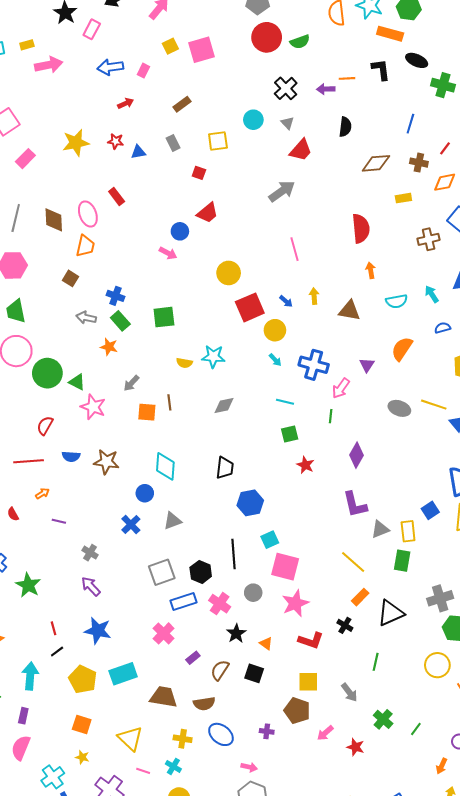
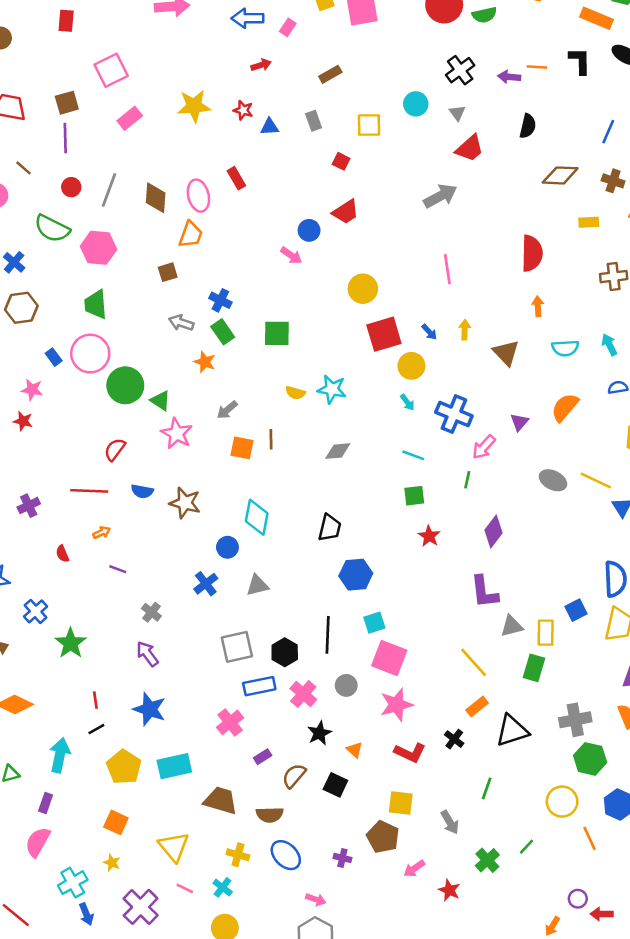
brown square: (71, 278) -> (168, 272), turned 35
brown triangle: (350, 311) -> (506, 353), turned 30
green line: (416, 729) -> (526, 847), moved

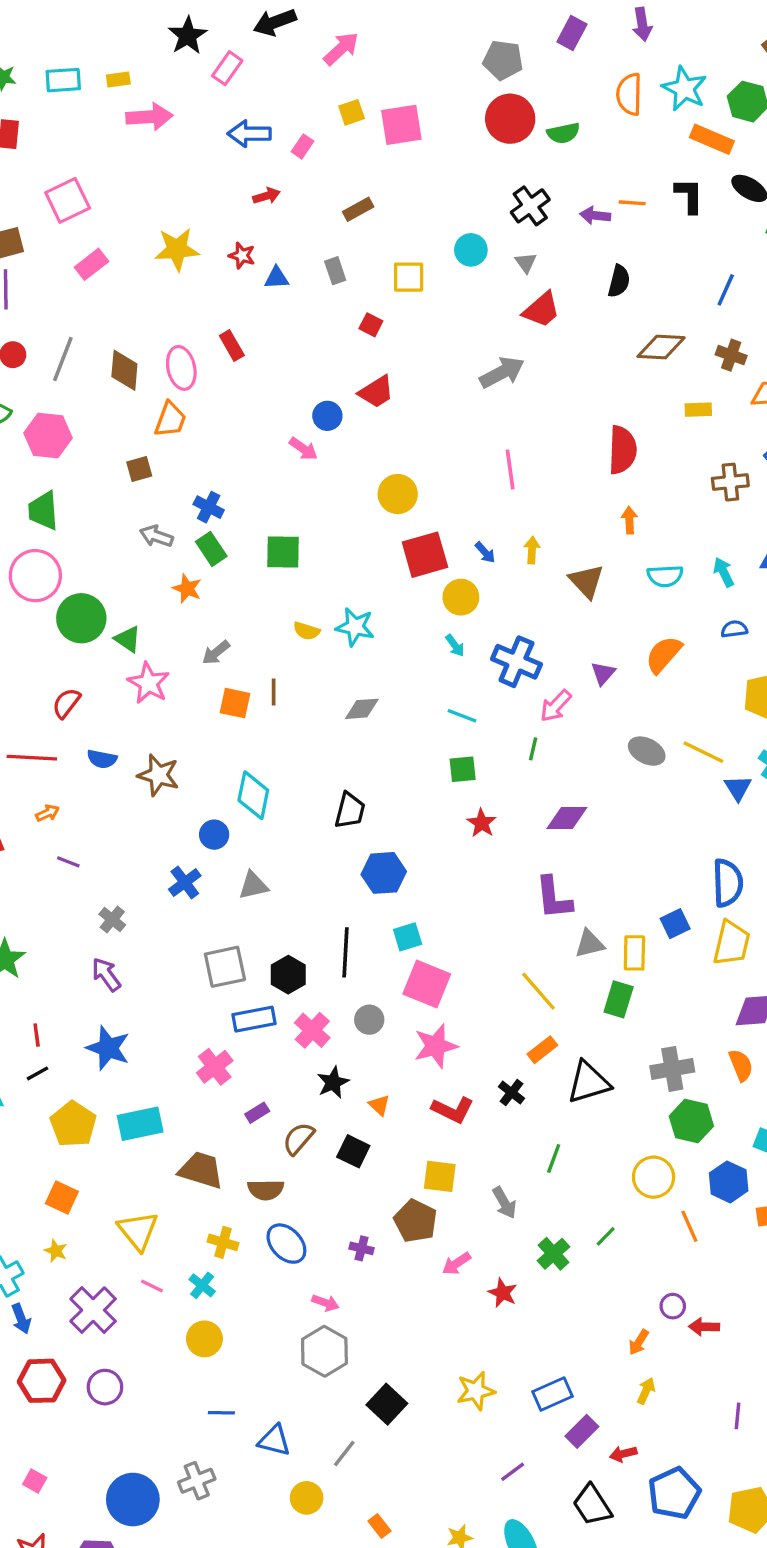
purple diamond: (493, 531) -> (567, 818), turned 52

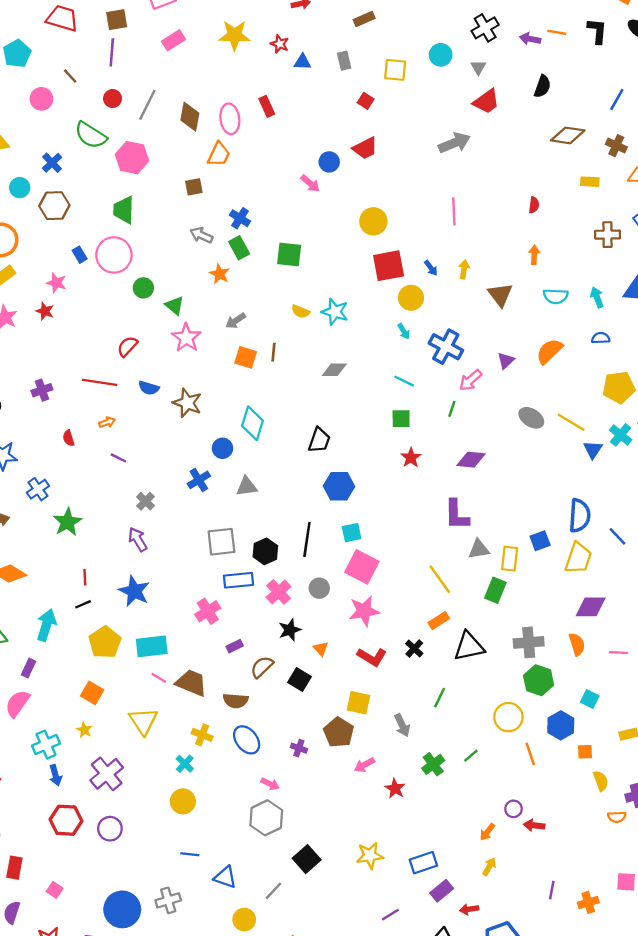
red semicircle: (622, 450) -> (534, 205), size x0.5
green circle: (81, 618) -> (143, 288), size x0.6
pink line: (152, 1286) -> (159, 678), moved

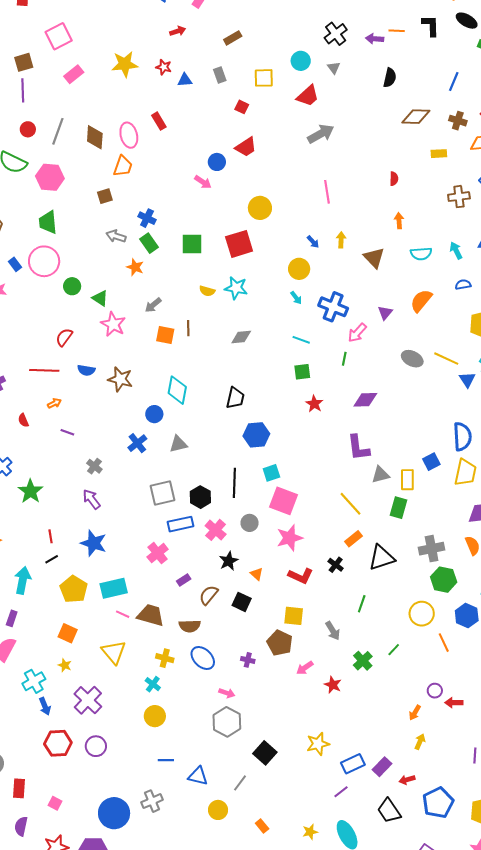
red trapezoid: (486, 101) -> (308, 96), moved
red square: (389, 266) -> (239, 244), moved
blue rectangle: (423, 863) -> (353, 764), moved

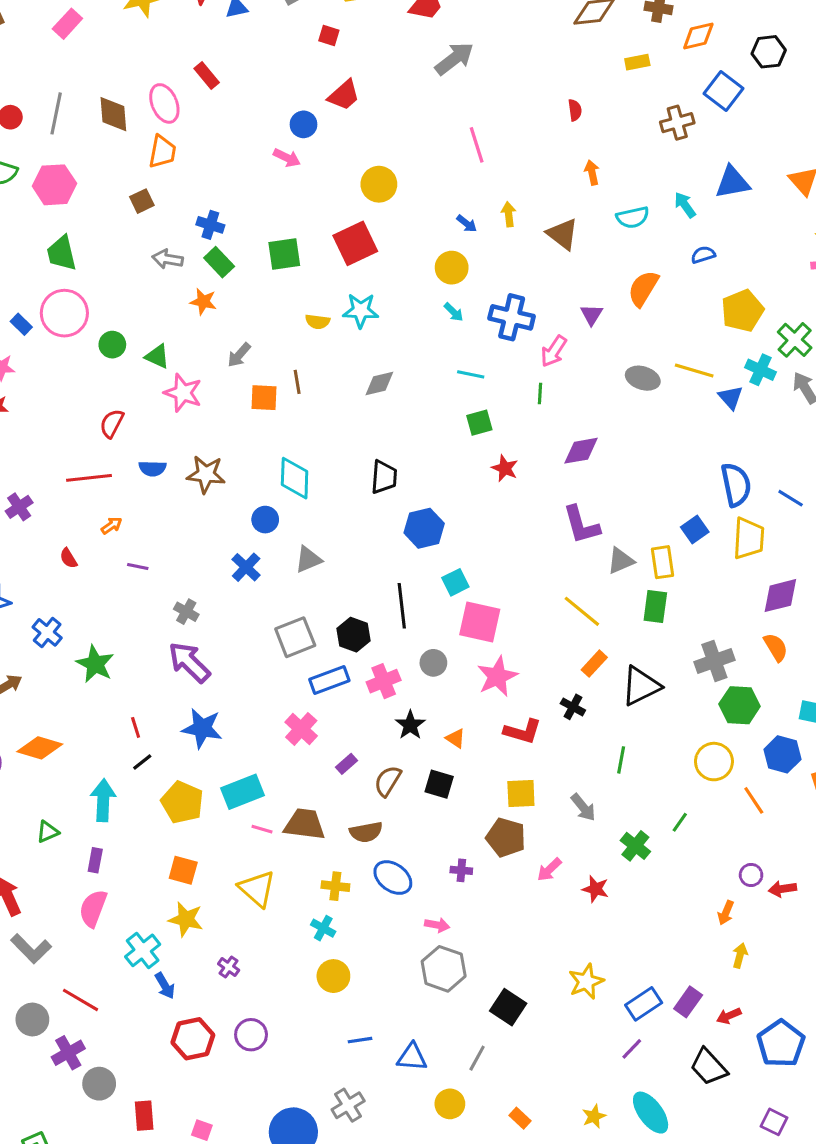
purple arrow: (91, 499) -> (189, 662), size x1.4
pink cross: (216, 530) -> (384, 681), turned 35
yellow star: (65, 665) -> (186, 919), size x1.6
purple cross: (88, 700) -> (229, 967), size x0.5

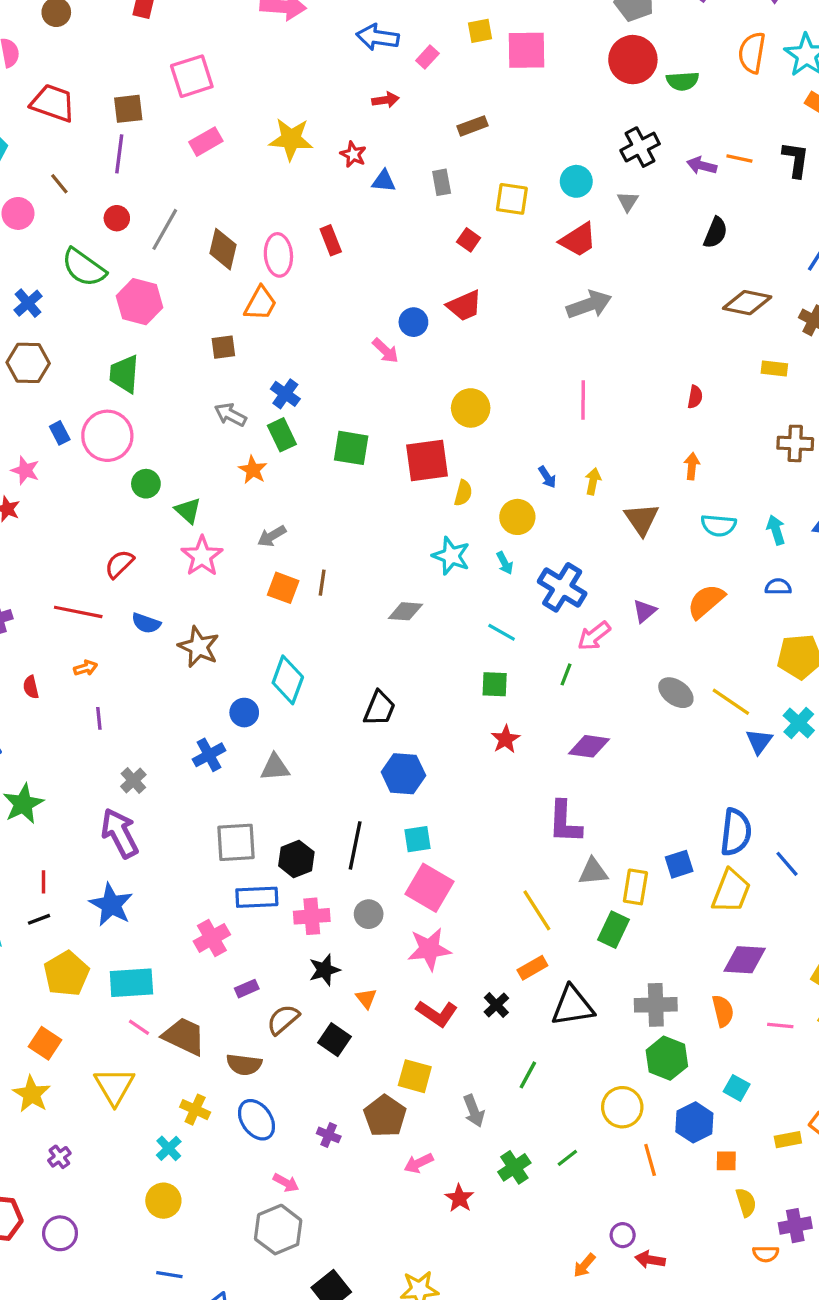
cyan star: (361, 311) -> (451, 556), moved
yellow semicircle: (318, 322) -> (463, 493), moved, turned -100
purple line: (138, 566) -> (99, 718), turned 55

